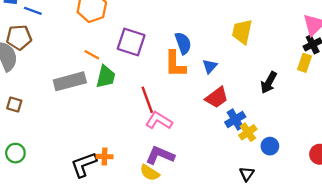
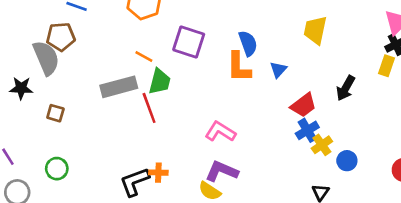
red trapezoid: (217, 98) -> (303, 105), moved
red line: (147, 100) -> (149, 108), moved

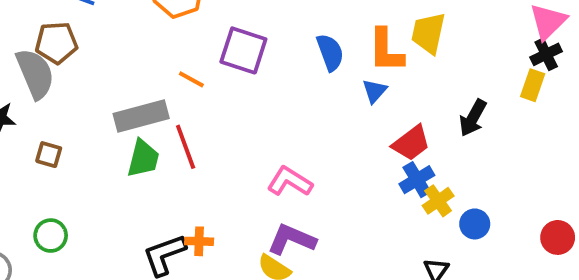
orange line: (144, 56) -> (191, 79), moved
orange L-shape: (239, 67) -> (386, 50), moved
green trapezoid: (160, 82) -> (143, 158), moved

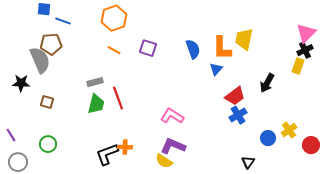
purple square: (243, 50) -> (148, 48), size x0.7
orange line: (191, 79) -> (114, 50), moved
gray rectangle: (141, 116) -> (95, 82), size x0.6
yellow cross: (438, 201) -> (289, 130), moved

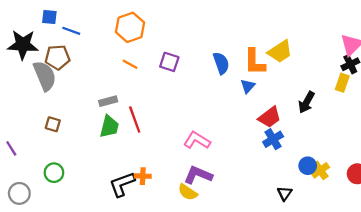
yellow trapezoid: (244, 39) -> (280, 52), turned -135
black star: (21, 83) -> (23, 45), moved, size x1.5
yellow cross: (289, 130) -> (320, 170), moved
purple line: (11, 135) -> (11, 148), moved

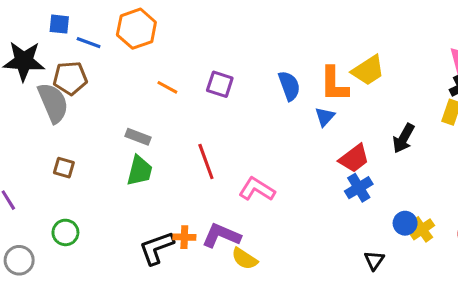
orange hexagon: (130, 27) -> (136, 29), moved
gray rectangle: (108, 101) -> (138, 137), turned 36
red line: (135, 120) -> (206, 161), moved
purple L-shape: (198, 175) -> (221, 236), moved

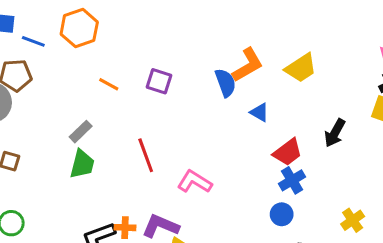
orange L-shape: (334, 84) -> (248, 65), moved, turned -120
blue triangle: (325, 117) -> (259, 112), turned -42
gray rectangle: (138, 137) -> (81, 132), turned -65
blue circle: (405, 223) -> (282, 214), moved

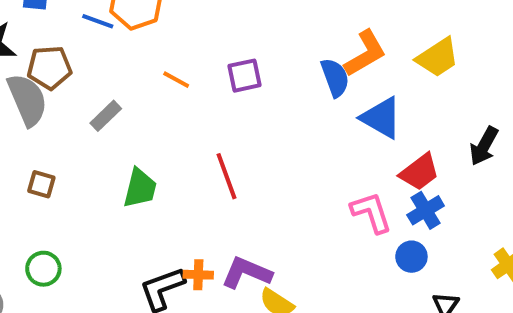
blue line: (33, 41) -> (98, 21), moved
purple square: (159, 81) -> (245, 76), turned -30
blue triangle: (259, 112) -> (381, 118), size x1.6
gray rectangle: (81, 132) -> (106, 116), moved
pink L-shape: (194, 182) -> (371, 212), moved, turned 40

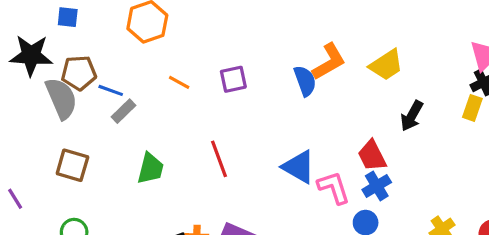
blue line: (98, 21) -> (111, 90), moved
blue triangle: (381, 118) -> (299, 167), moved
black arrow: (484, 146) -> (412, 116), moved
red trapezoid: (420, 172) -> (372, 156), turned 100
brown square: (41, 184) -> (72, 165), size x1.5

